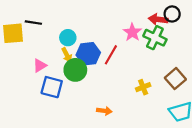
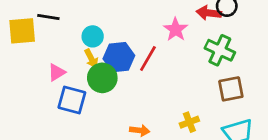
green cross: (155, 38) -> (220, 50), moved
brown square: (175, 79) -> (231, 89), turned 30
yellow cross: (143, 87) -> (189, 122), moved

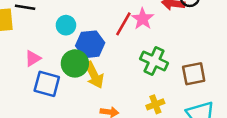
green cross: (220, 50) -> (154, 61), moved
yellow arrow: (91, 59) -> (94, 75), moved, size x1.5
red line: (148, 59) -> (123, 24), moved

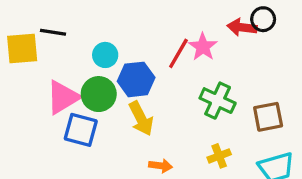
pink triangle: (33, 58) -> (63, 97), size x1.6
green circle: (75, 63) -> (99, 94), moved

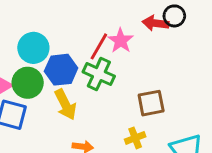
cyan circle: (105, 55) -> (33, 48), size x1.4
green cross: (218, 101) -> (99, 74), moved
brown square: (268, 117) -> (151, 103), moved

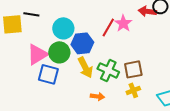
green cross: (99, 74) -> (108, 70), moved
brown square: (151, 103) -> (133, 69), moved

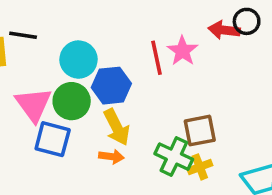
red line: (108, 27) -> (156, 58), turned -42
pink triangle: (37, 54) -> (33, 105), turned -35
green cross: (108, 70) -> (174, 157), moved
orange arrow: (97, 96) -> (111, 157), moved

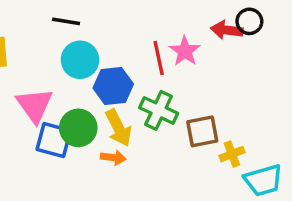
black line: (23, 35) -> (66, 21), moved
green circle: (72, 101) -> (78, 128), moved
green cross: (174, 157) -> (159, 110), moved
yellow cross: (200, 167) -> (232, 154), moved

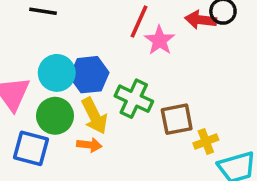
red line: (159, 58) -> (139, 22), moved, turned 36
cyan circle: (80, 60) -> (57, 73), moved
blue square: (54, 140) -> (31, 148), moved

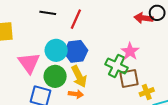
red line: (139, 22) -> (76, 19), moved
pink star: (160, 40) -> (130, 51), moved
green cross: (134, 99) -> (116, 66), moved

